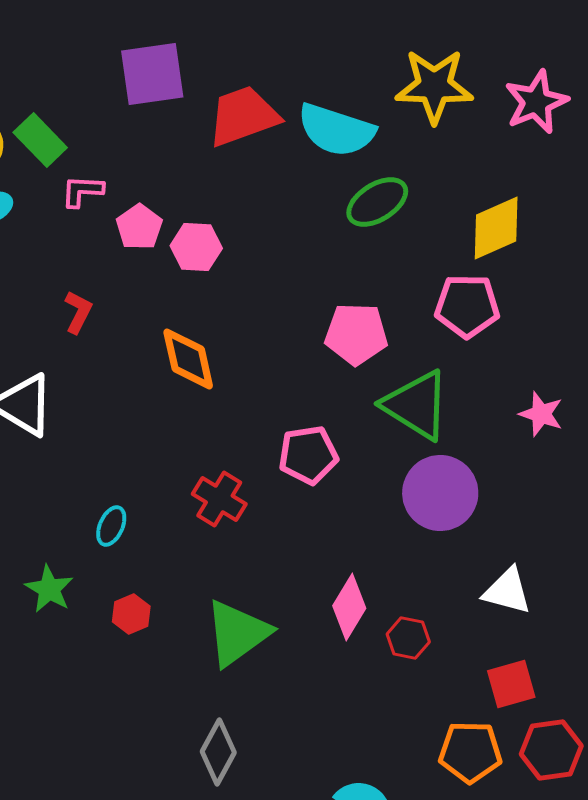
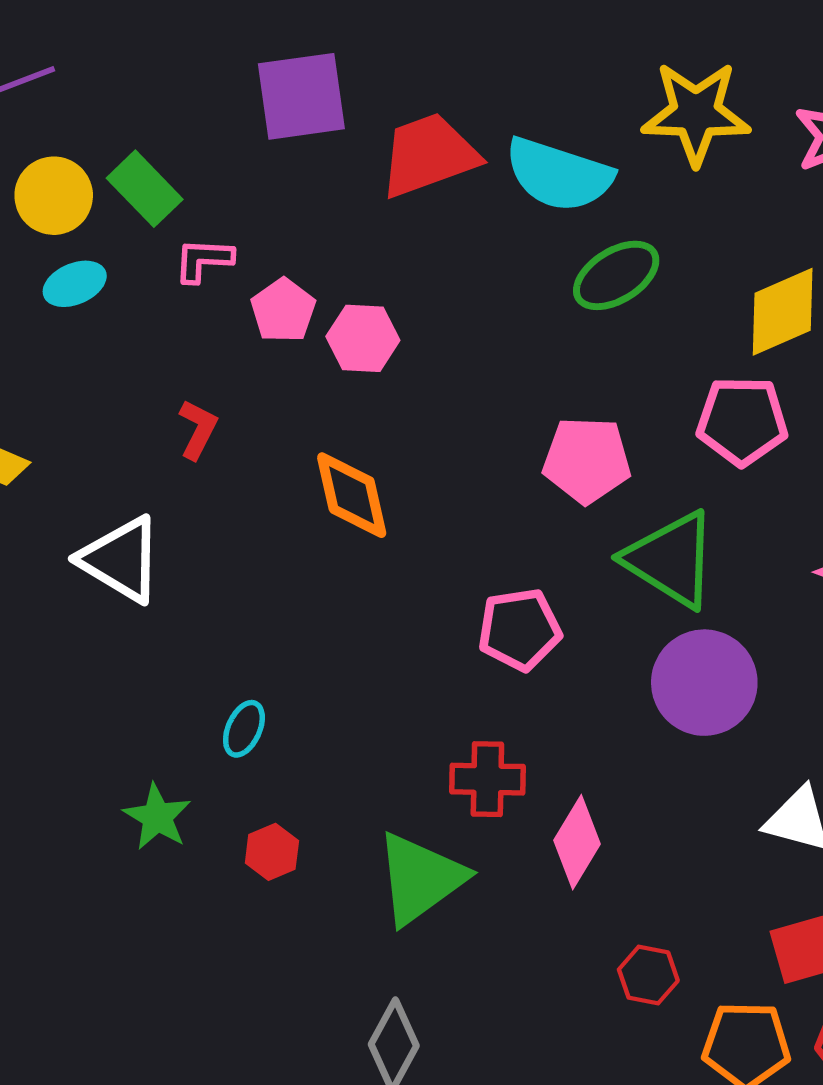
red cross: (219, 499) -> (487, 779), moved, turned -30
red hexagon: (408, 638) -> (648, 975), moved

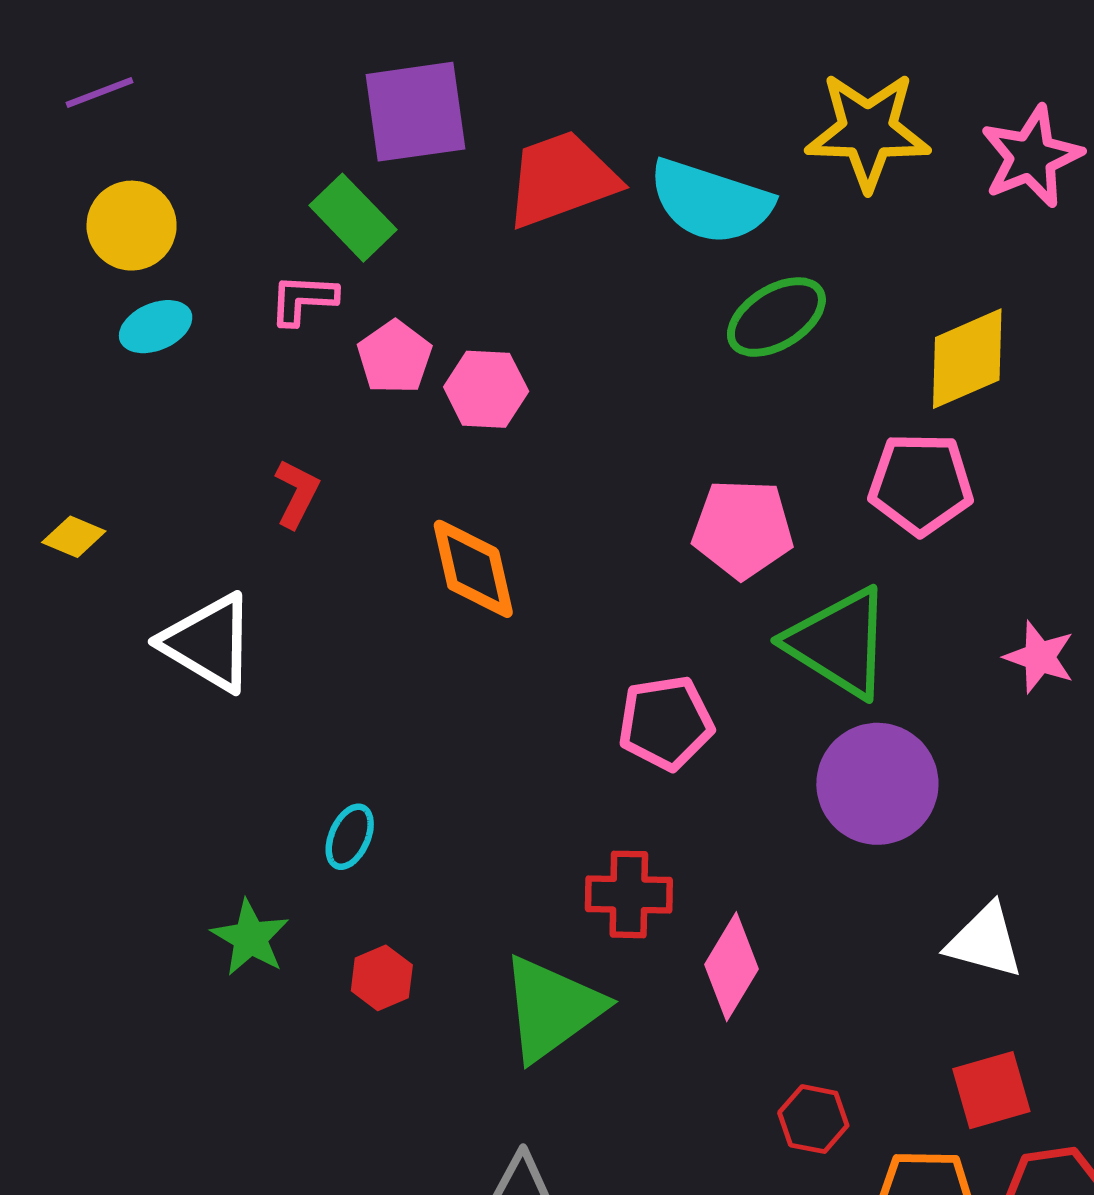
green rectangle: (145, 189) -> (353, 218), moved

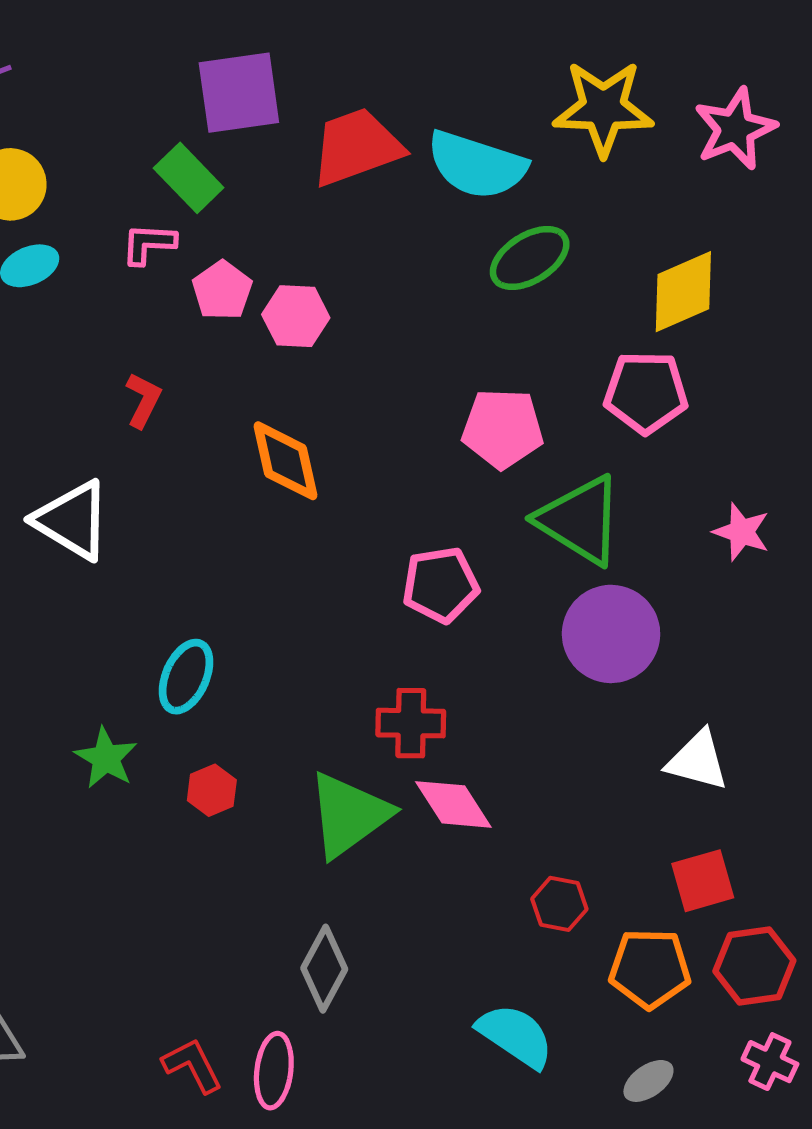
cyan ellipse: (350, 837) -> (186, 677), size x1.4
pink diamond: (731, 967) -> (453, 804), moved, turned -64

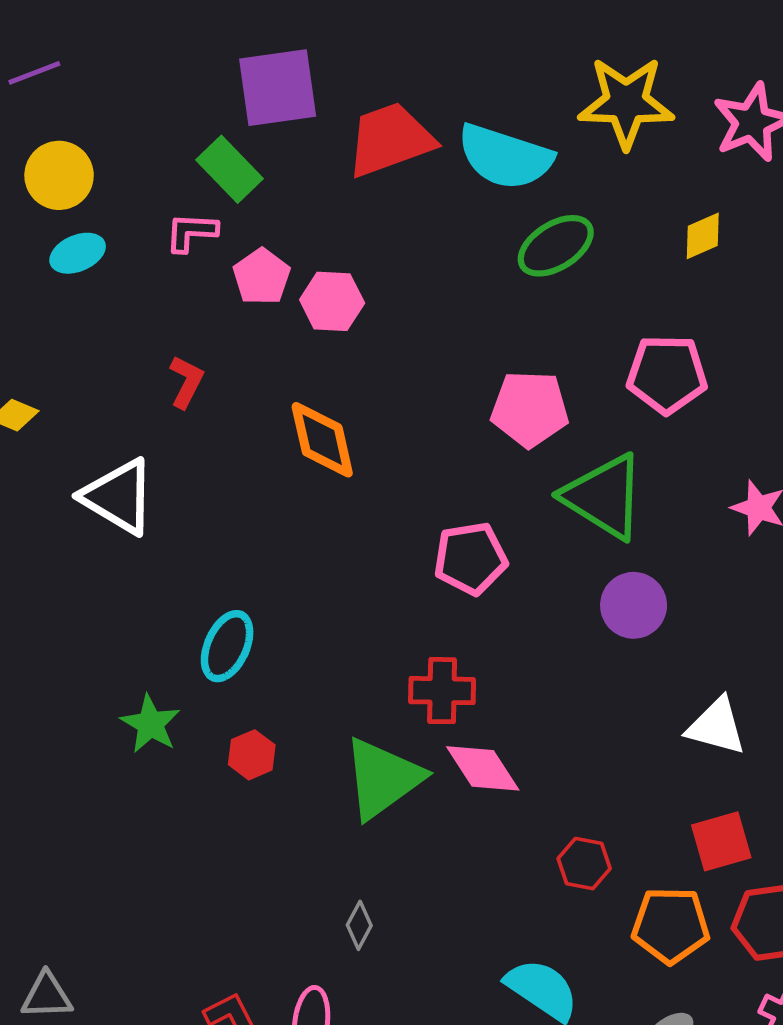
yellow diamond: (683, 292) -> (703, 236), moved, size x0.6
purple circle: (611, 634) -> (634, 605), size x0.7
gray diamond: (324, 969) -> (359, 925), size x0.6

